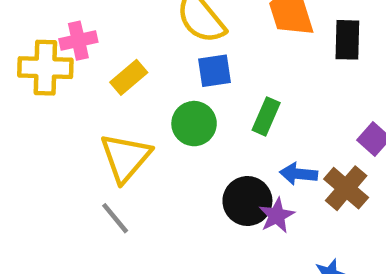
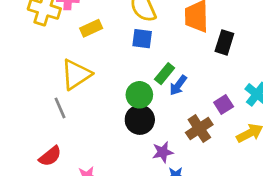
green circle: (194, 124) -> (139, 95), moved
blue arrow: (299, 174) -> (178, 85), moved, turned -75
purple star: (277, 215) -> (163, 152), moved

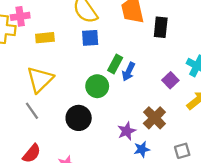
yellow rectangle: (91, 28) -> (45, 38), turned 30
black circle: (140, 120) -> (79, 118), moved
brown cross: (199, 129) -> (154, 118), moved

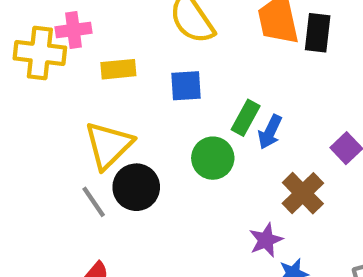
black rectangle: (161, 27) -> (318, 33), moved
blue square: (90, 38) -> (186, 86), moved
black circle: (79, 118) -> (136, 187), moved
brown cross: (154, 118) -> (303, 193), moved

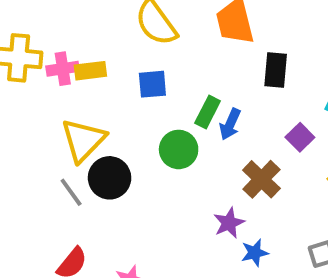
pink cross: (73, 30) -> (63, 69), moved
black rectangle: (318, 33) -> (276, 70), moved

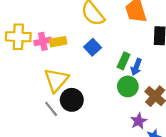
blue square: (152, 84) -> (93, 47), turned -35
green circle: (179, 149) -> (128, 86), moved

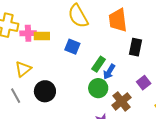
blue square: (93, 47) -> (72, 47), turned -35
yellow triangle: (56, 80) -> (23, 69), moved, size x0.7
gray line: (51, 109) -> (16, 96), moved

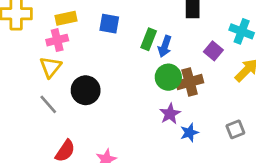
pink cross: (28, 33) -> (57, 40), moved
green circle: (98, 88) -> (168, 77), moved
brown cross: (122, 101) -> (190, 82), turned 36

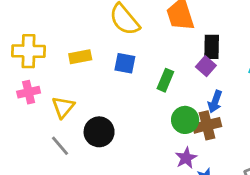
pink cross: (57, 40) -> (29, 92), moved
blue arrow: (165, 46) -> (215, 102), moved
purple square: (213, 51) -> (206, 66), moved

